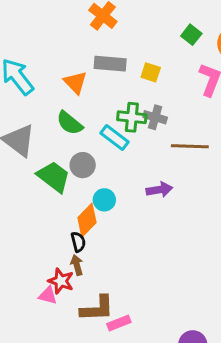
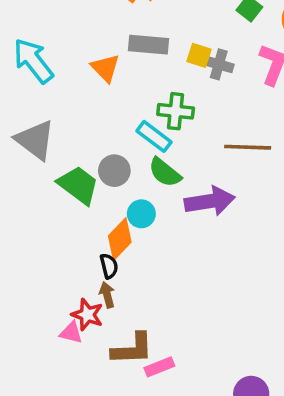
gray cross: (155, 117) -> (219, 64), moved
green semicircle: (70, 123) -> (165, 172), moved
purple arrow: (159, 190) -> (210, 201), size x1.5

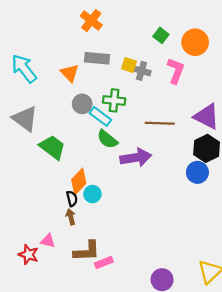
gray circle: (114, 171) -> (82, 104), moved
cyan circle: (141, 214) -> (92, 194), moved
red star: (87, 315) -> (28, 255), moved

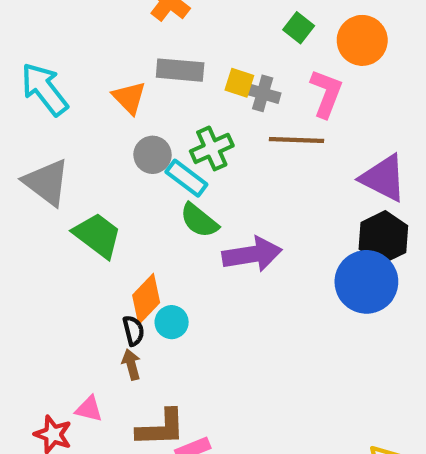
green cross: (114, 100) -> (212, 148), turned -30
brown line: (160, 123) -> (297, 140), moved
blue circle: (197, 172) -> (366, 282), size x1.5

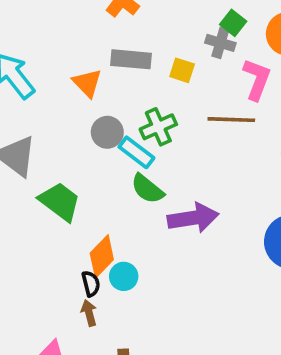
gray cross: (263, 93) -> (220, 43), moved

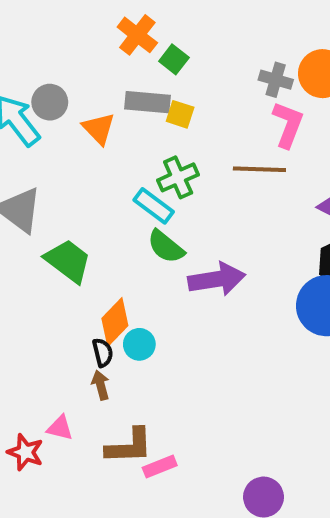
green square: (233, 23) -> (174, 59), moved
gray cross: (220, 43) -> (276, 80), moved
yellow square: (182, 70) -> (180, 114), moved
gray circle: (107, 132) -> (50, 102), moved

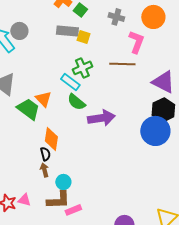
gray cross: (276, 80) -> (116, 17), moved
orange triangle: (99, 129) -> (43, 99), moved
orange diamond: (115, 322) -> (51, 139), turned -35
cyan circle: (139, 344) -> (63, 182), moved
pink triangle: (60, 428) -> (24, 200), moved

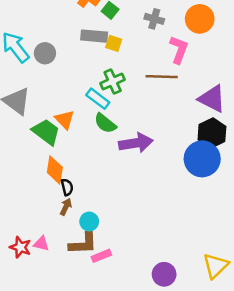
gray circle: (19, 31) -> (45, 53), moved
orange diamond: (51, 139) -> (55, 170), moved
brown arrow: (44, 170) -> (66, 207), turned 40

